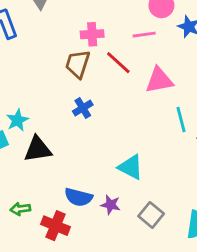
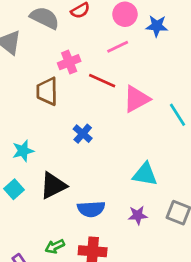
brown trapezoid: (78, 64) -> (47, 91), moved
pink triangle: (159, 80) -> (136, 99), moved
cyan star: (17, 120) -> (23, 151), moved, turned 30
blue semicircle: (78, 197) -> (91, 209), moved

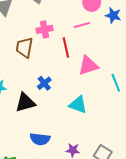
red line: (102, 81) -> (66, 47), turned 42
cyan triangle: (145, 174) -> (78, 105), moved
black triangle: (53, 186) -> (25, 102), moved

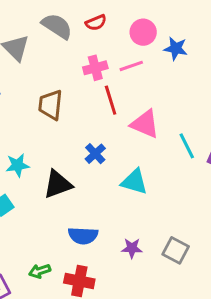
pink cross: (44, 29) -> (95, 68), moved
pink triangle: (88, 66) -> (145, 124), turned 45
blue cross: (44, 83) -> (95, 154), moved

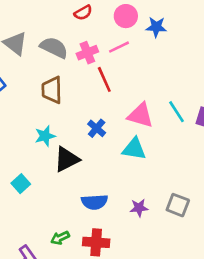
gray semicircle: (57, 26) -> (54, 48), moved
pink triangle: (145, 124) -> (140, 115), moved
cyan star: (18, 165) -> (45, 136), moved

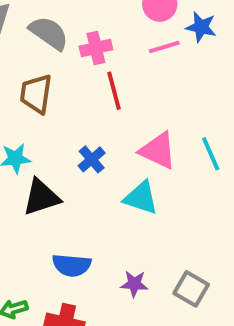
pink line: (119, 47) -> (164, 47), moved

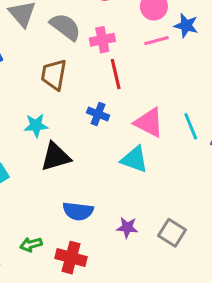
blue cross: (92, 159) -> (98, 114), moved, turned -30

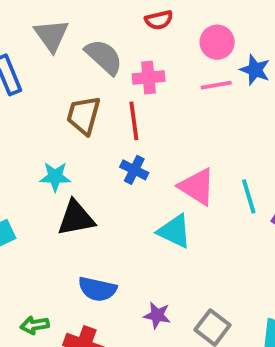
red line: (116, 74) -> (134, 121), moved

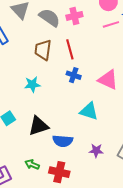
pink cross: (149, 78) -> (74, 16), moved
black triangle: (76, 218) -> (38, 126), moved
cyan triangle: (174, 231) -> (89, 111), moved
green arrow: (35, 325) -> (32, 164), turned 40

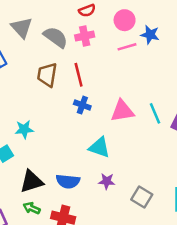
pink triangle: (108, 80) -> (122, 111), turned -35
cyan star: (32, 84) -> (24, 129), moved
black triangle: (38, 126) -> (32, 181), moved
purple star: (96, 151) -> (107, 181), moved

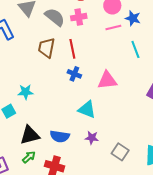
cyan line: (155, 113) -> (135, 49), moved
green arrow: (32, 208) -> (29, 157), turned 112

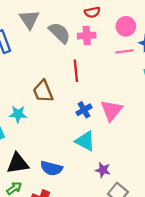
brown trapezoid: (46, 48) -> (43, 91), moved, turned -40
blue cross: (74, 74) -> (84, 110), moved, turned 32
pink triangle: (107, 80) -> (111, 110), turned -50
purple star: (92, 138) -> (103, 170), moved

